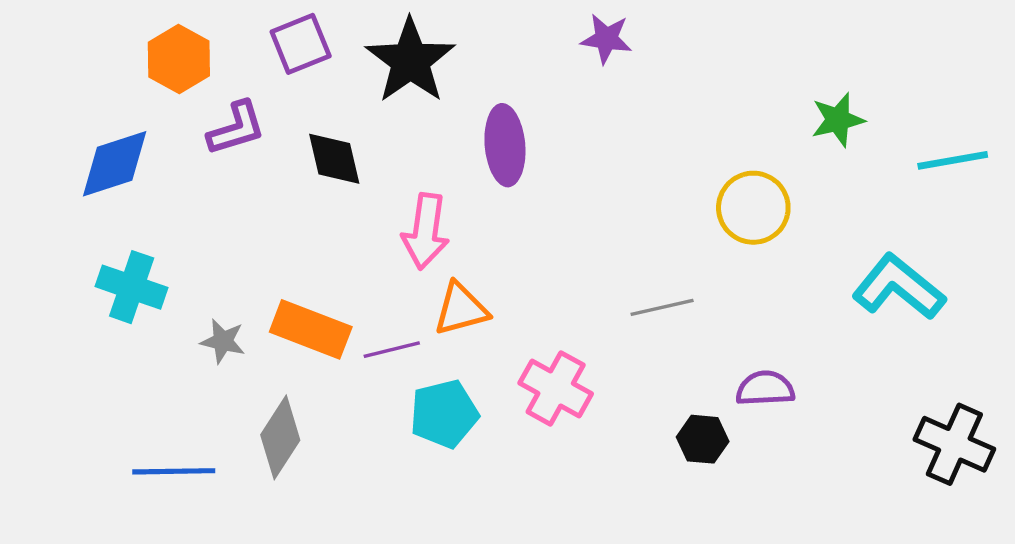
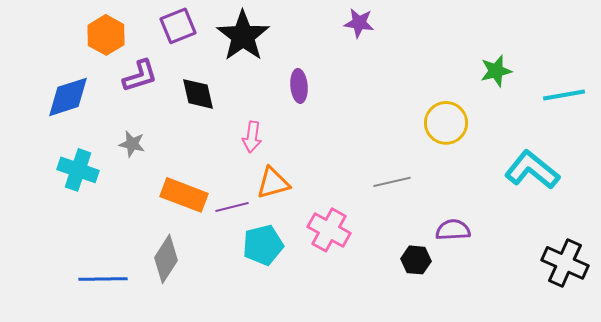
purple ellipse: (505, 145) -> (299, 86), size x0.7
pink arrow: (426, 231) -> (252, 137), size x0.7
gray star: (223, 341) -> (132, 144), moved

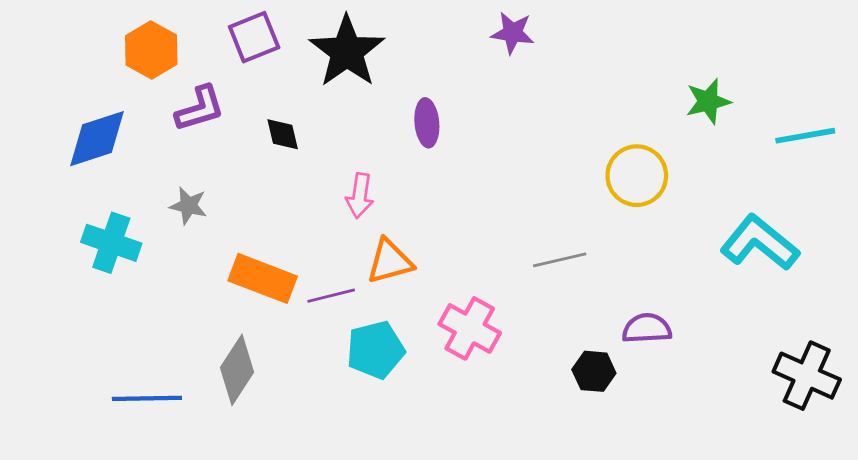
black diamond: (198, 94) -> (283, 134), size x0.7

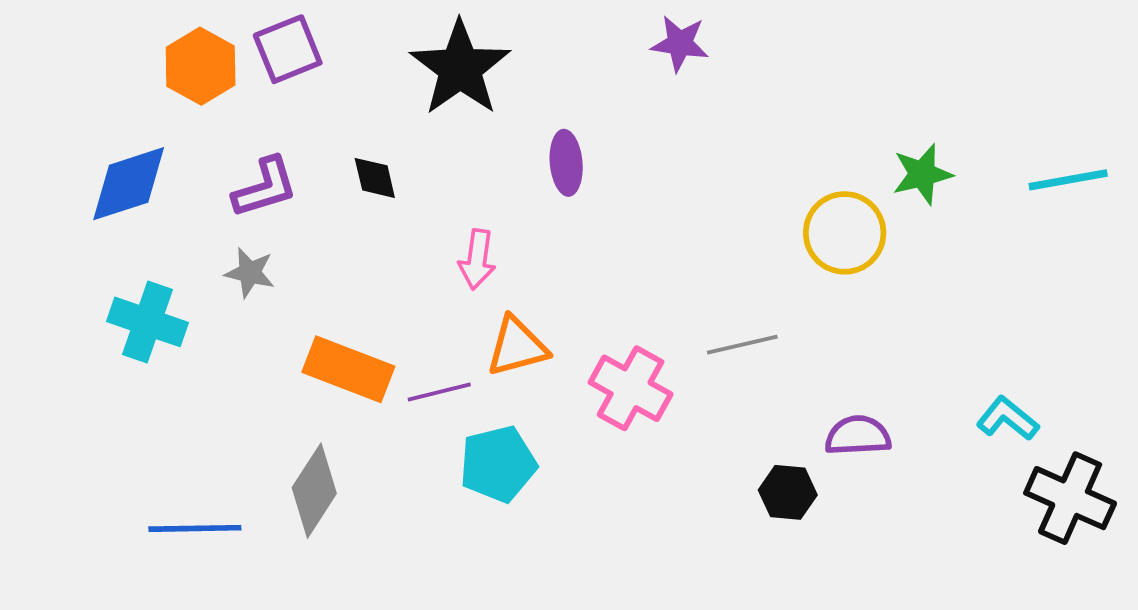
purple square: (254, 37) -> (288, 49), moved
green star: (708, 101) -> (922, 174), moved
purple L-shape: (200, 109) -> (265, 187), moved
cyan L-shape: (760, 243) -> (1008, 419), moved, size x0.6
pink cross: (470, 328) -> (631, 388), moved

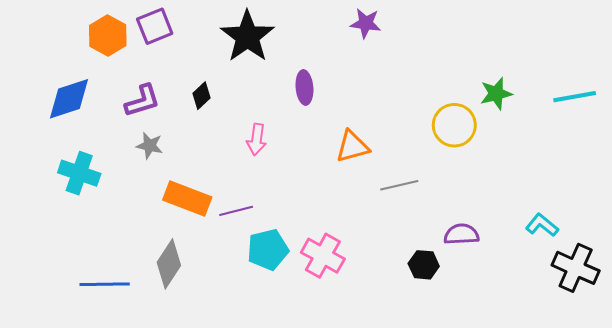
black diamond: (375, 178) -> (202, 96), turned 60
gray star: (250, 273) -> (150, 146), moved
orange triangle: (517, 347) -> (352, 147), moved
pink cross: (631, 388) -> (323, 256), moved

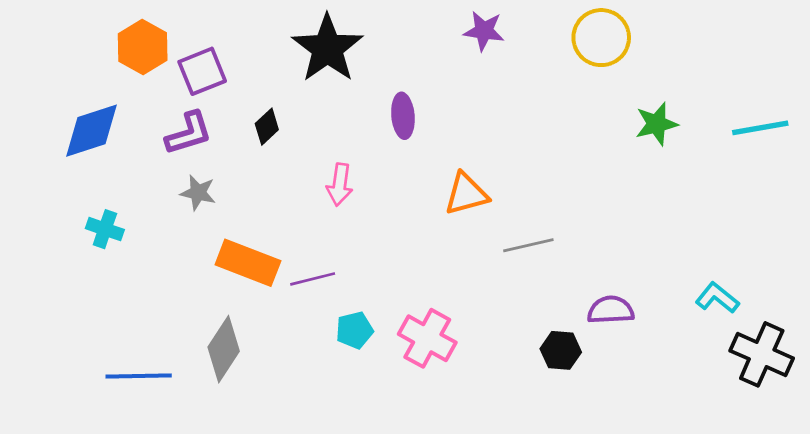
purple square: (155, 26) -> (202, 71), moved
yellow circle: (454, 125) -> (601, 38), moved
cyan cross: (79, 173) -> (105, 229), size x0.7
cyan pentagon: (268, 250) -> (354, 330), size x0.7

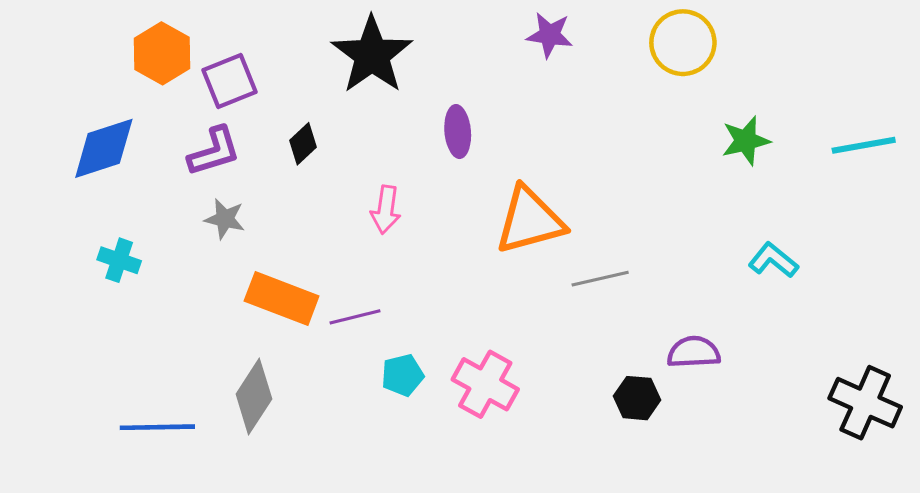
orange triangle: (466, 194) -> (530, 220), size x1.4
cyan L-shape: (717, 298) -> (773, 260), moved

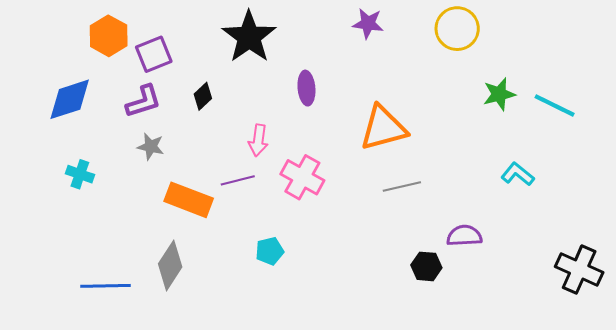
cyan line: (864, 145) -> (555, 105), moved, turned 36
orange triangle: (530, 220) -> (383, 128), moved
purple line: (355, 317) -> (238, 180), moved
pink cross: (485, 384) -> (302, 177), moved

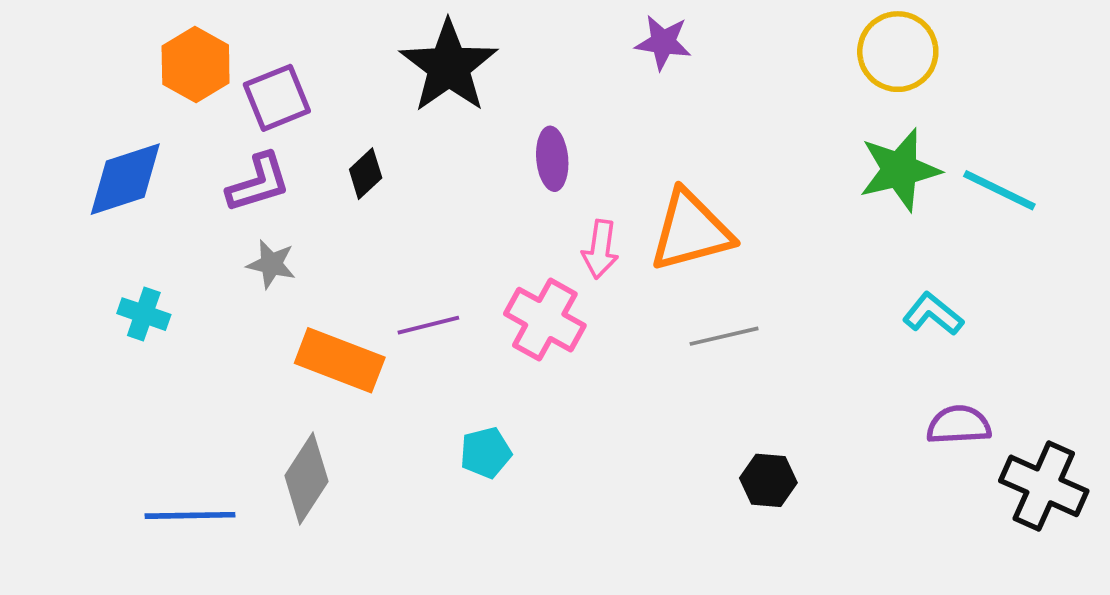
yellow circle: (457, 29) -> (898, 52), moved
green star: (499, 94) -> (900, 170), size x1.4
pink arrow: (258, 140) -> (600, 249), moved
purple semicircle: (464, 236) -> (959, 425), moved

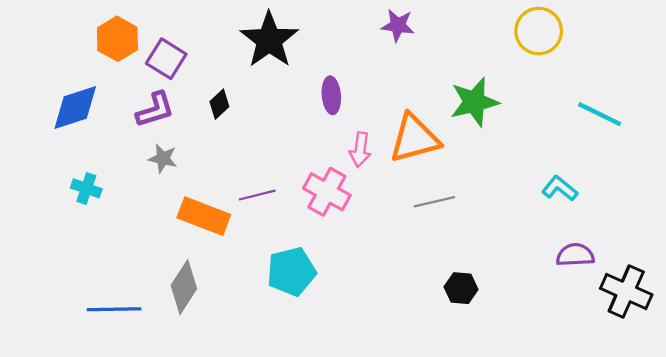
purple square: (277, 98) -> (166, 59), turned -36
green star: (900, 170) -> (474, 102), moved
cyan pentagon: (486, 453) -> (291, 272), size x1.6

